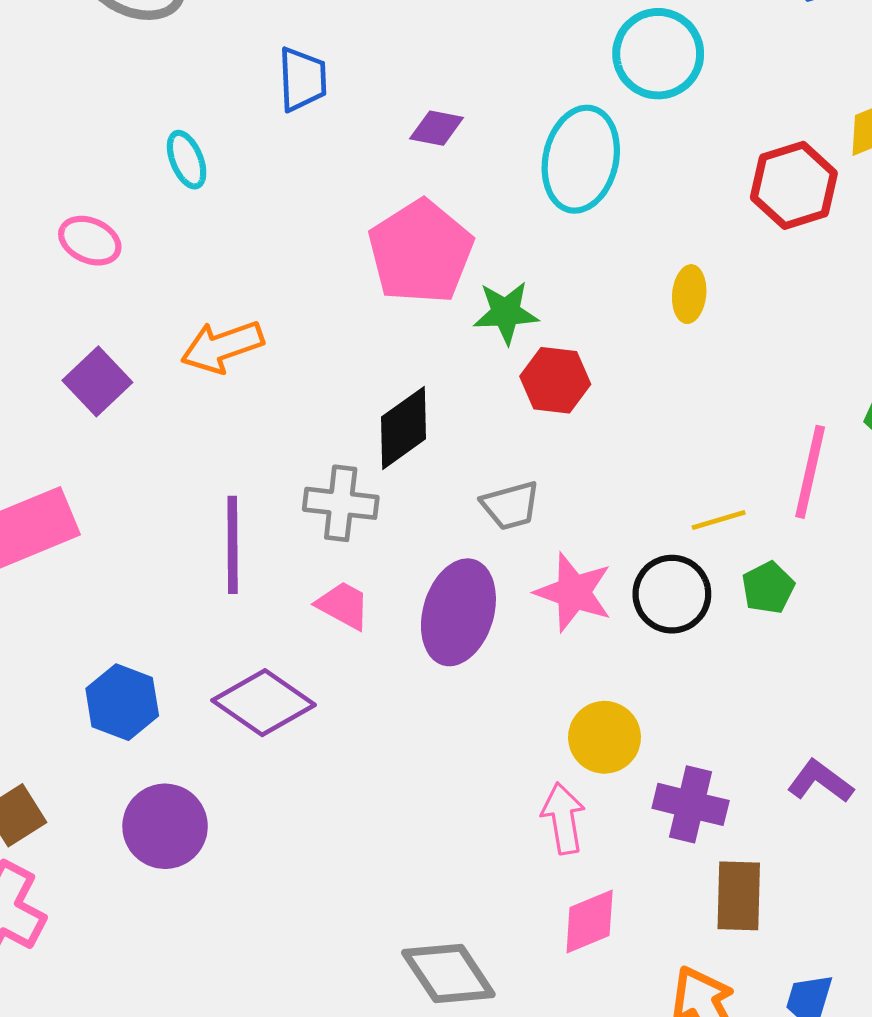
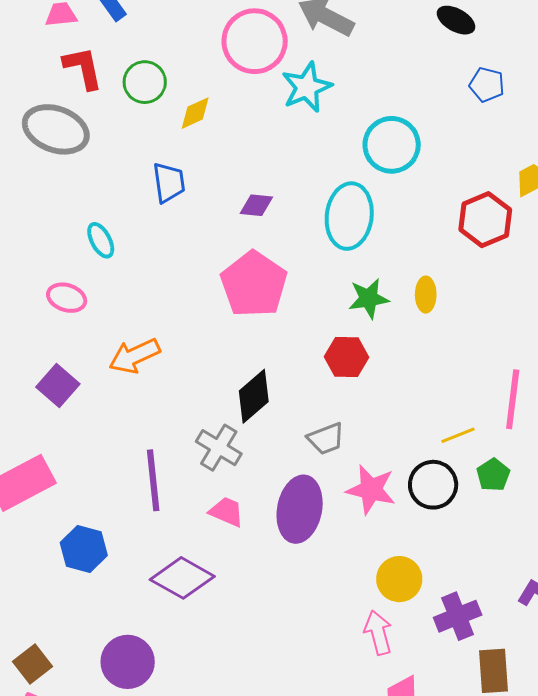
pink ellipse: (90, 241) -> (67, 298), moved
green star: (506, 313) -> (369, 298), moved
gray cross: (341, 503) -> (219, 448), turned 30
blue hexagon: (122, 702) -> (84, 549), moved
purple cross: (691, 804) -> (458, 616), turned -30

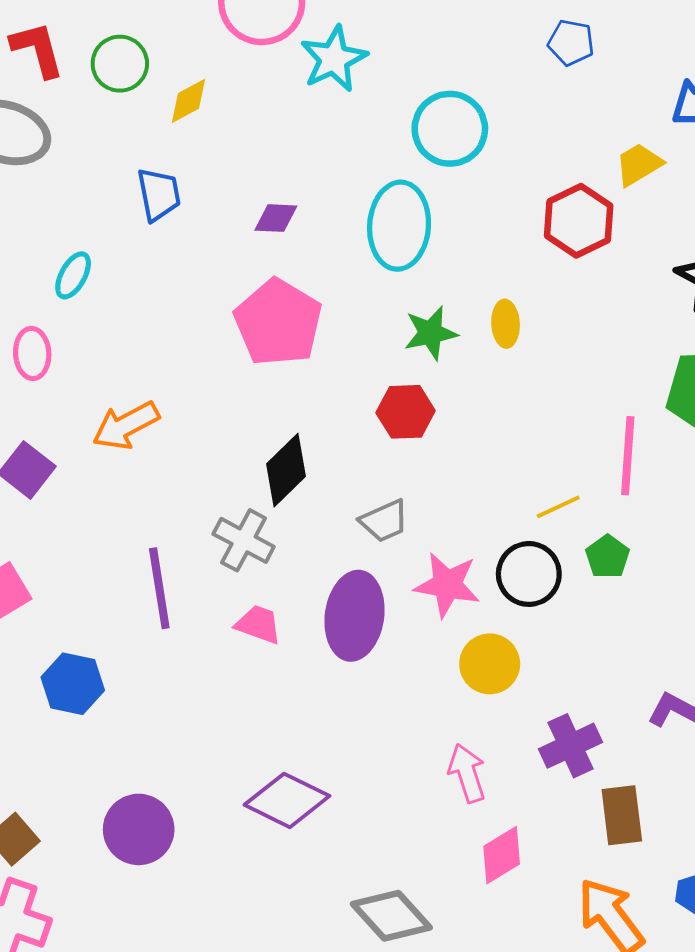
cyan ellipse: (101, 240) -> (73, 275), turned 60
pink ellipse: (67, 298) -> (32, 353), turned 72
purple diamond: (182, 578) -> (287, 800), moved
yellow circle: (399, 579) -> (490, 664), moved

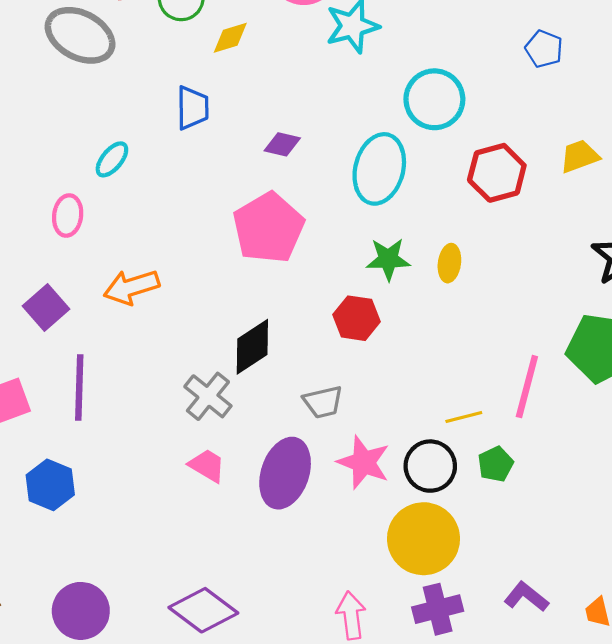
red hexagon: (579, 221) -> (497, 173), moved
purple line: (159, 588) -> (79, 387), moved
yellow circle: (490, 664) -> (424, 539), moved, size x1.5

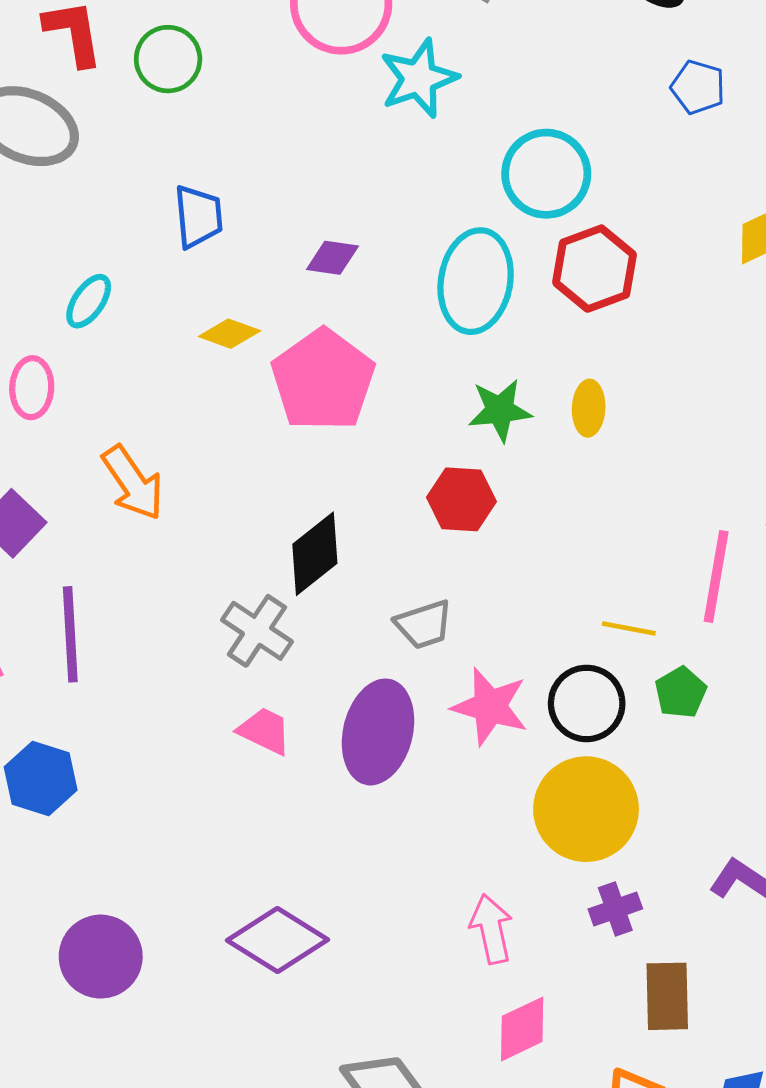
yellow diamond: (230, 38) -> (230, 334), moved, turned 42
red hexagon: (497, 173) -> (595, 269), moved
orange arrow: (131, 287) -> (133, 483), turned -102
yellow line: (464, 417) -> (629, 628), turned 30
purple cross: (438, 609) -> (615, 909), size x0.7

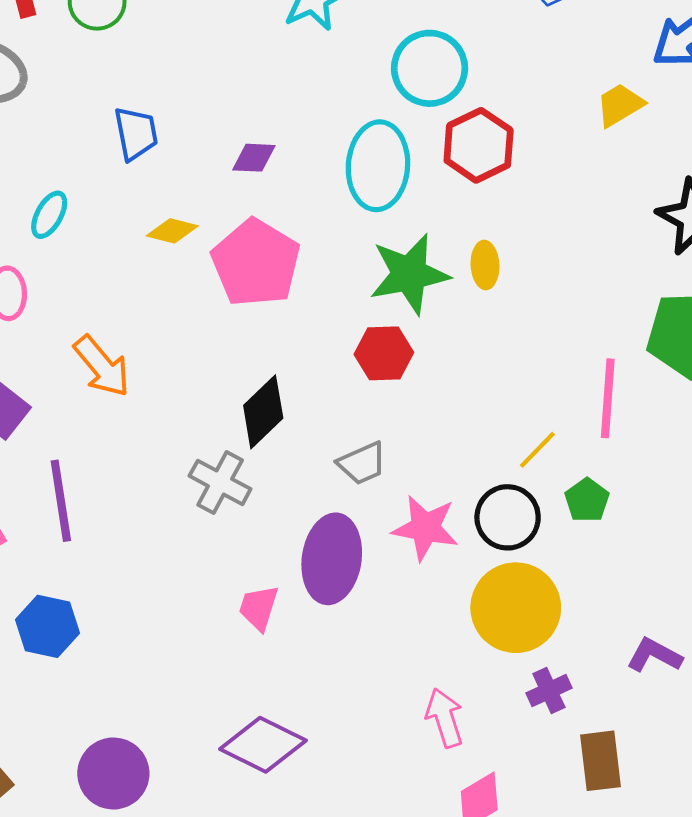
green star: (500, 410) -> (409, 274), size x1.5
yellow line: (629, 628) -> (537, 450), turned -51
pink trapezoid: (265, 731) -> (259, 608), moved, turned -93

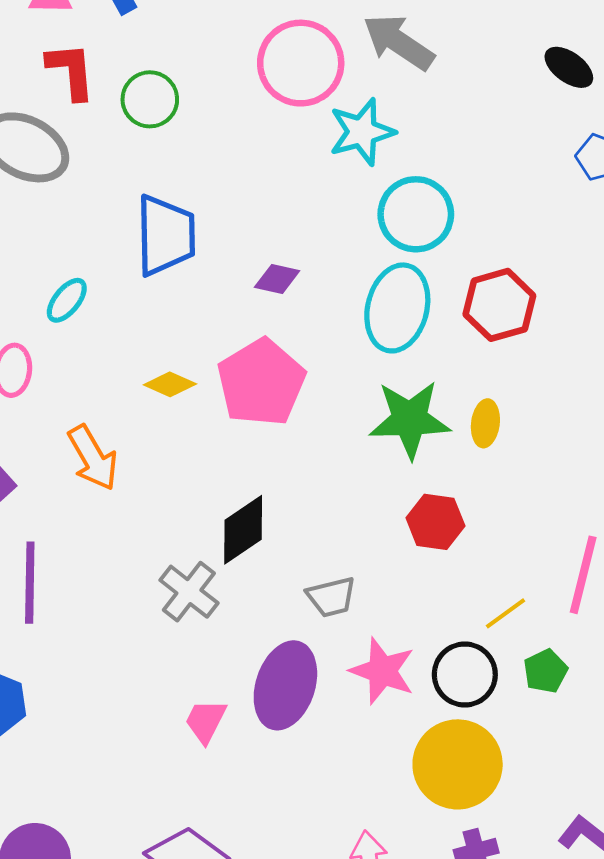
cyan circle: (430, 68) -> (416, 214), moved
blue trapezoid: (136, 133) -> (165, 235), size x1.5
yellow diamond: (172, 231) -> (170, 384), moved
red hexagon: (384, 353) -> (435, 522), moved

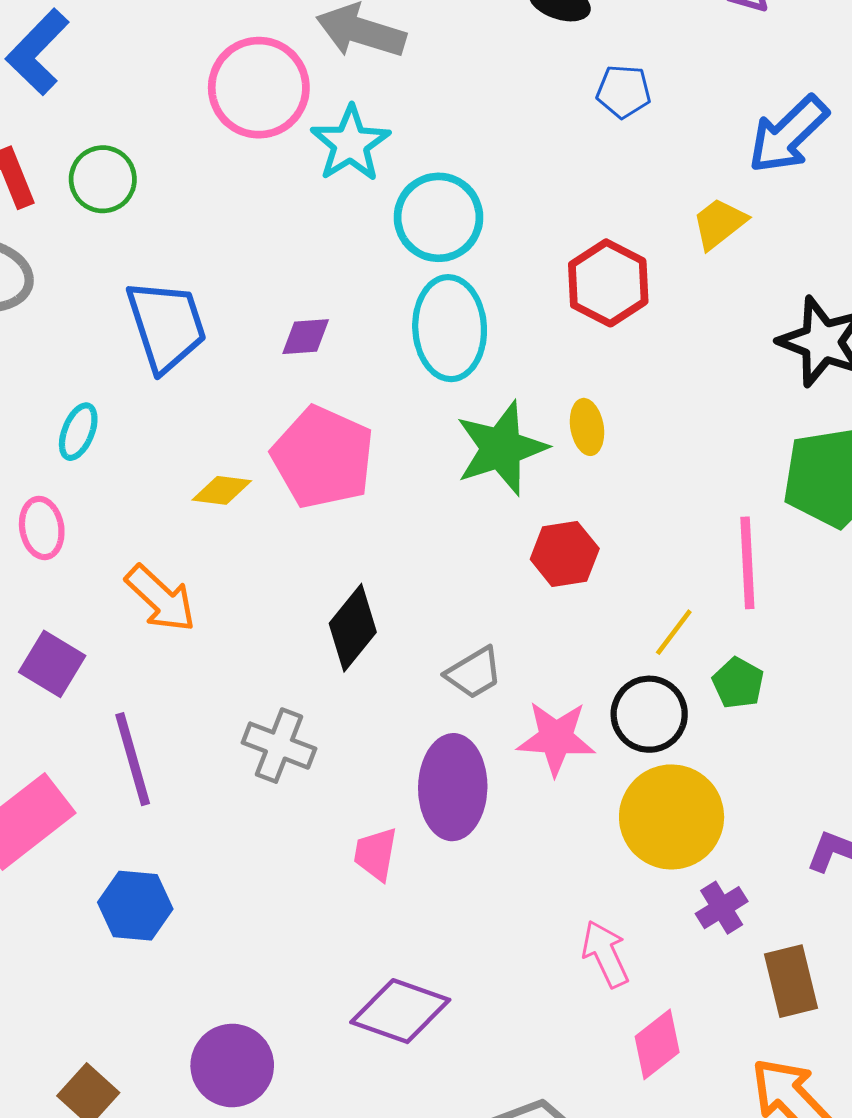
red hexagon: (499, 305) -> (608, 283), moved
gray cross: (189, 592) -> (279, 746), moved

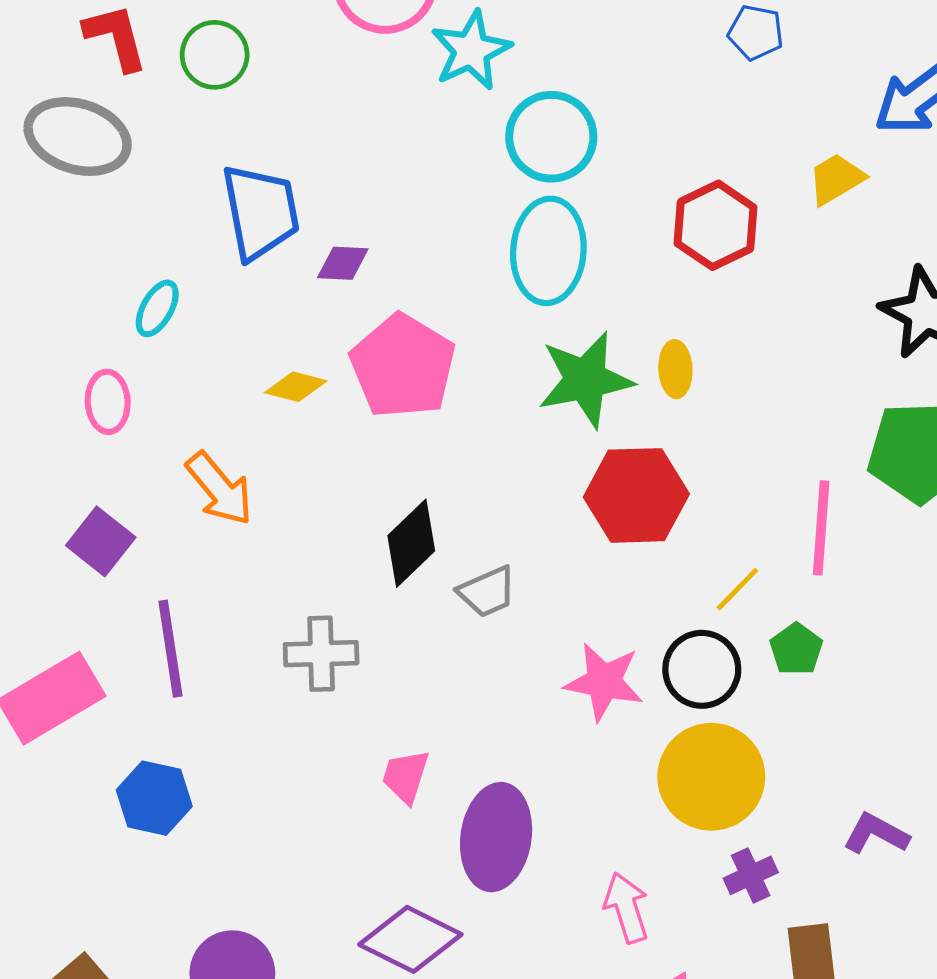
purple diamond: (306, 337) -> (343, 263), moved
red hexagon: (565, 554) -> (636, 495), size x1.5
gray trapezoid: (474, 673) -> (487, 592), moved
gray cross: (279, 746) -> (321, 654), turned -30
purple ellipse: (453, 787) -> (496, 837), moved

